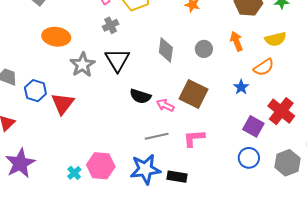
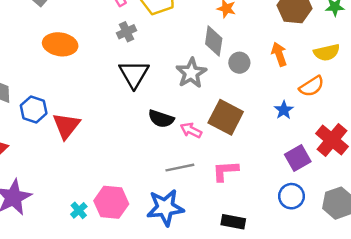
gray diamond: (166, 50) -> (214, 41), moved
gray star: (83, 65) -> (191, 73), moved
purple square: (253, 126) -> (298, 158), turned 30
black rectangle: (177, 177) -> (233, 222), moved

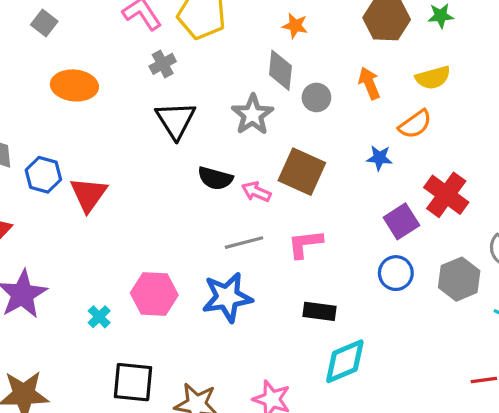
blue star: (284, 110) -> (379, 158), turned -30
cyan cross: (79, 210) -> (99, 317), moved

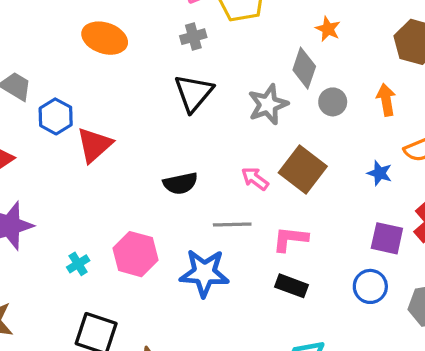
black semicircle: (215, 178) -> (180, 183), moved, turned -40
purple square: (401, 221) -> (387, 238), turned 32
black rectangle: (319, 311) -> (291, 286), moved

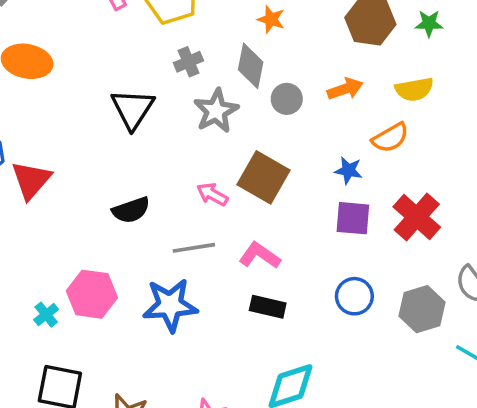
gray cross: (193, 37) -> (188, 62), moved
orange arrow: (386, 100) -> (345, 89), turned 88
purple square: (387, 238) -> (353, 218), moved
pink L-shape: (290, 239) -> (260, 255), turned 36
cyan cross: (78, 264) -> (46, 315), moved

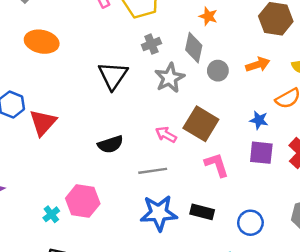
pink L-shape: (260, 255) -> (217, 165), moved, turned 36
blue circle: (354, 296) -> (250, 223), moved
blue star: (170, 305) -> (159, 213), moved

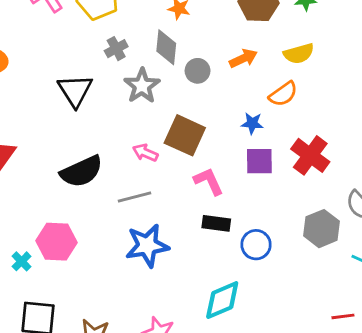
black semicircle: (110, 144) -> (81, 171), size x1.4
black rectangle: (202, 212) -> (216, 223), moved

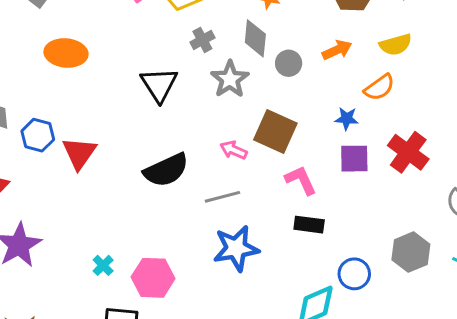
gray hexagon: (322, 229) -> (411, 252), moved
pink hexagon: (57, 242) -> (153, 278), moved
blue circle: (256, 245) -> (354, 274), moved

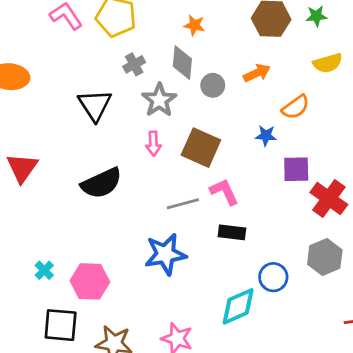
yellow semicircle: (396, 45) -> (328, 63), moved
pink arrow: (234, 150) -> (153, 144), moved, turned -115
red cross: (408, 152) -> (329, 198), moved
purple square: (354, 159) -> (296, 169), moved
gray line: (222, 197) -> (183, 204), moved

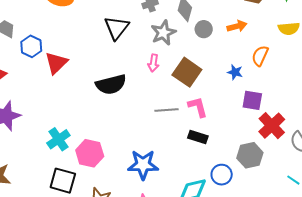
orange semicircle: (296, 107) -> (260, 56), turned 140
blue star: (165, 254) -> (143, 165), moved
gray hexagon: (325, 257) -> (250, 155), moved
cyan cross: (44, 270) -> (58, 139), size x1.6

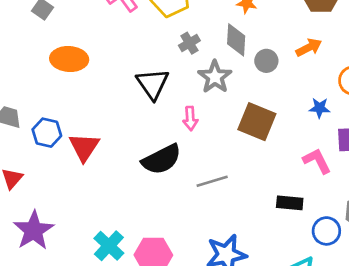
pink arrow: (153, 63) -> (190, 118), moved
pink L-shape: (198, 107) -> (317, 161), moved
gray line: (167, 110) -> (212, 181), moved
blue circle: (222, 175) -> (326, 231), moved

